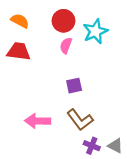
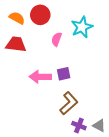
red circle: (64, 21) -> (40, 15), moved
brown L-shape: (80, 120) -> (69, 103), turned -95
pink arrow: (38, 121) -> (40, 77), moved

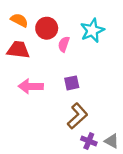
red circle: (40, 15) -> (47, 28), moved
pink arrow: (40, 77) -> (31, 86), moved

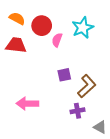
pink arrow: (31, 86) -> (27, 103), moved
brown L-shape: (77, 116) -> (87, 86), moved
purple cross: (89, 141) -> (78, 111), moved, turned -32

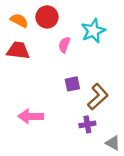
red circle: (42, 26) -> (47, 17), moved

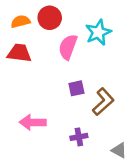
orange semicircle: (19, 20) -> (21, 21), turned -42
pink semicircle: (64, 45) -> (68, 47), size x1.5
purple cross: (87, 124) -> (79, 137), moved

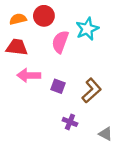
purple square: (76, 88) -> (58, 86), moved, turned 32
pink arrow: (33, 122) -> (29, 75), moved
purple cross: (79, 137) -> (70, 122), turned 32

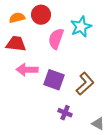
purple square: (58, 86) -> (54, 80), size x1.5

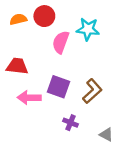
cyan star: (81, 27) -> (88, 29), turned 30
red trapezoid: (16, 44) -> (17, 66), moved
pink arrow: (27, 70) -> (29, 98), moved

